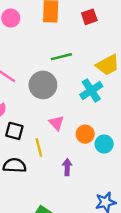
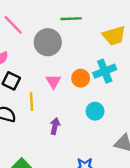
cyan cross: (91, 91) -> (105, 71), moved
orange circle: (85, 134) -> (81, 78), moved

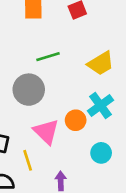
pink triangle: (53, 81) -> (46, 132), size x1.5

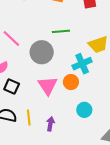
cyan cross: (100, 105) -> (82, 64), moved
yellow line: (28, 160) -> (29, 118), moved

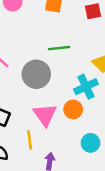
yellow line: (29, 118) -> (30, 140), moved

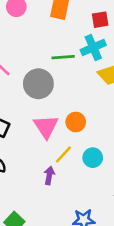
cyan cross: (86, 87) -> (93, 47), moved
yellow line: (30, 140) -> (63, 155), moved, turned 48

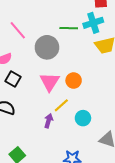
cyan circle: (93, 158) -> (83, 118), moved

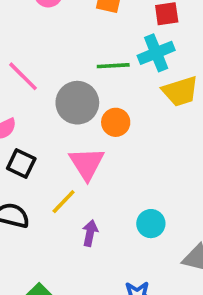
orange circle: (74, 81) -> (116, 122), moved
yellow line: (61, 105) -> (64, 202), moved

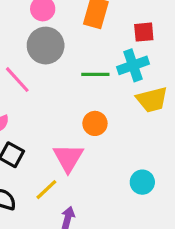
gray circle: (77, 103) -> (46, 46), moved
cyan circle: (151, 224) -> (142, 182), moved

